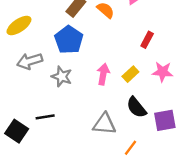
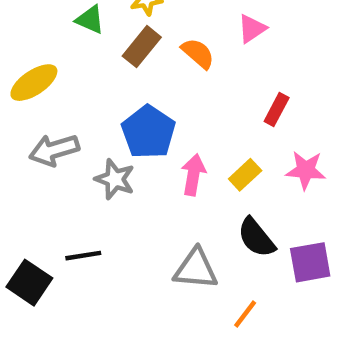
blue pentagon: (69, 40) -> (148, 132), moved

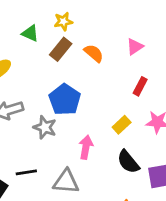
pink triangle: (252, 29) -> (135, 47), moved
pink arrow: (193, 175) -> (86, 147), moved
gray triangle: (196, 269) -> (66, 182), moved

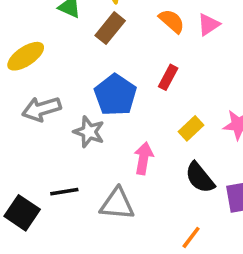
orange semicircle: (94, 53) -> (172, 21), moved
red rectangle: (140, 86) -> (168, 77), moved

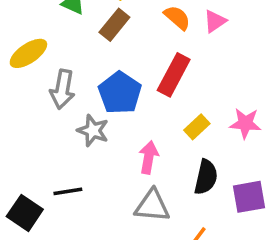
red rectangle: (168, 77) -> (174, 75), size x1.6
gray arrow: (42, 109) -> (62, 89), moved, turned -63
black semicircle: (200, 178) -> (206, 177), turned -128
gray triangle: (117, 204) -> (152, 206), moved

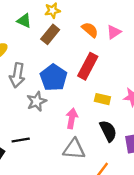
yellow rectangle: (197, 127) -> (102, 99), turned 56
gray star: (93, 131) -> (37, 101), turned 30
black semicircle: (206, 177) -> (108, 131), turned -40

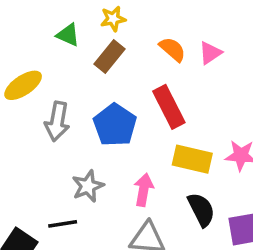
red rectangle: (88, 66) -> (169, 107), turned -55
yellow rectangle: (102, 99) -> (192, 159), size x1.5
gray star: (37, 101) -> (88, 186), moved

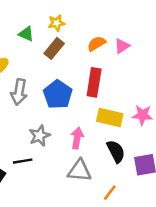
orange semicircle: (172, 49) -> (96, 44), turned -72
red rectangle: (169, 107) -> (94, 82), turned 36

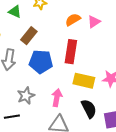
brown rectangle: (54, 48) -> (29, 36), moved
blue pentagon: (58, 94) -> (41, 62), turned -30

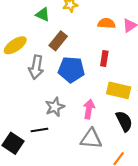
orange semicircle: (73, 20) -> (107, 23), turned 35
red rectangle: (71, 52) -> (104, 58), size x0.6

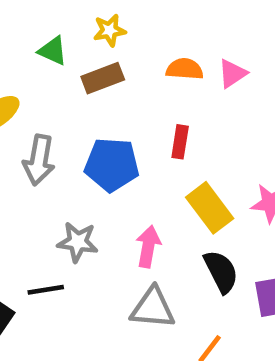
brown rectangle: (58, 41) -> (103, 78), moved, turned 30
yellow rectangle: (119, 90) -> (210, 208), turned 40
gray star: (55, 107) -> (78, 242), turned 30

